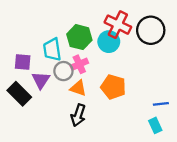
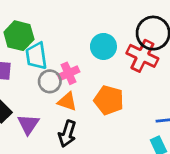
red cross: (118, 25) -> (142, 56), moved
green hexagon: (79, 37) -> (19, 36), moved
purple triangle: (41, 80) -> (28, 124), moved

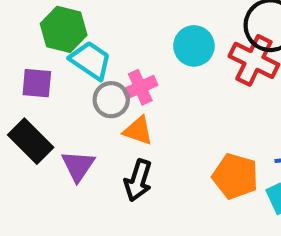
cyan trapezoid: (36, 56) -> (91, 60), turned 132
orange pentagon: (109, 100) -> (235, 176), moved

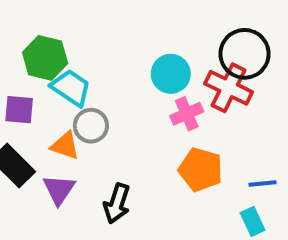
pink cross: (140, 87) -> (187, 114), moved
orange triangle: (138, 131) -> (65, 146), moved
orange pentagon: (235, 176) -> (201, 170), moved

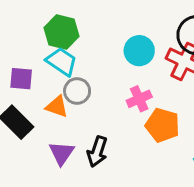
green hexagon: (45, 58) -> (62, 32), moved
pink cross: (187, 114) -> (139, 99), moved
purple triangle: (59, 189) -> (62, 153), moved

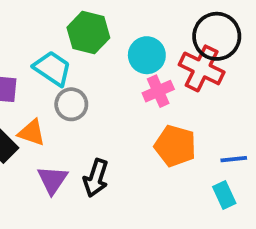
green hexagon: (62, 32) -> (88, 33), moved
pink cross: (139, 99) -> (158, 91), moved
orange triangle: (57, 107) -> (32, 133), moved

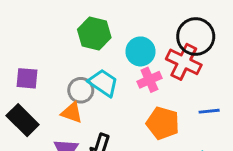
cyan trapezoid: (52, 68) -> (103, 83), moved
orange triangle: (32, 133) -> (72, 113), moved
blue line: (234, 159) -> (209, 111), moved

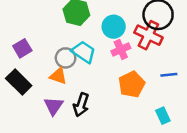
purple square: (27, 78) -> (22, 48), turned -36
orange pentagon: (163, 123) -> (132, 84), turned 30

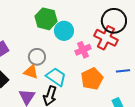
cyan circle: (114, 27) -> (64, 31), moved
cyan trapezoid: (84, 52) -> (56, 77), moved

